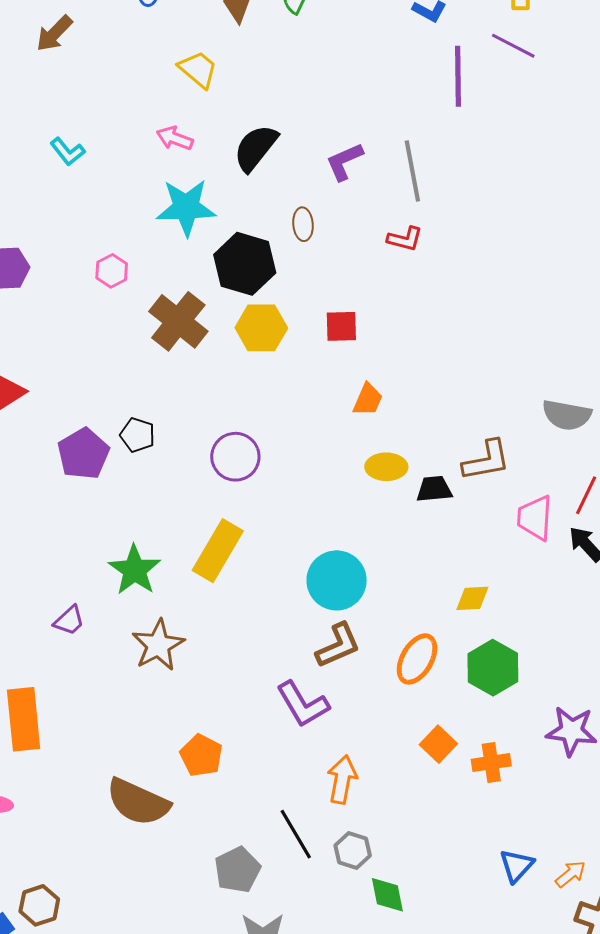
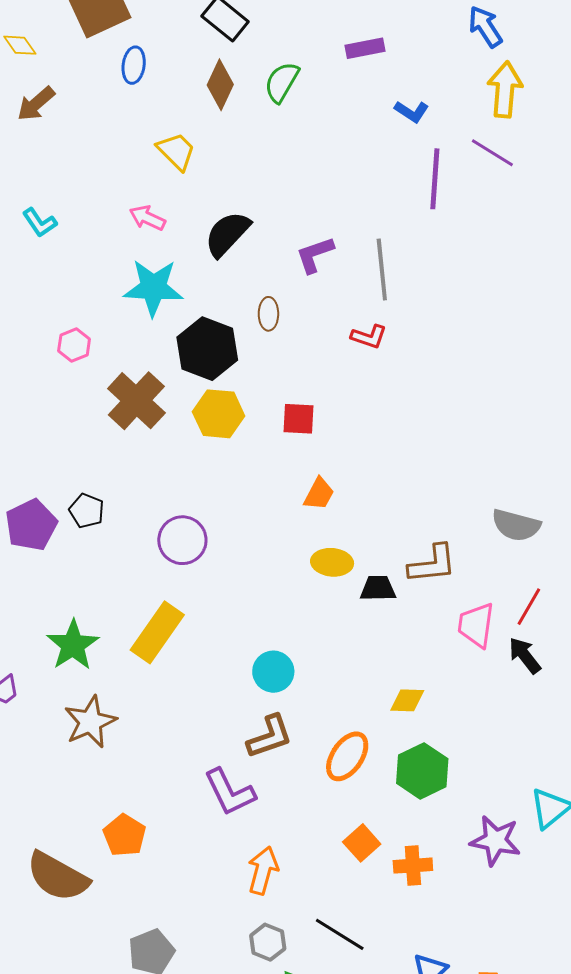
cyan circle: (337, 580) -> (273, 672), size x0.7
black line: (296, 834) -> (340, 934), moved, turned -32

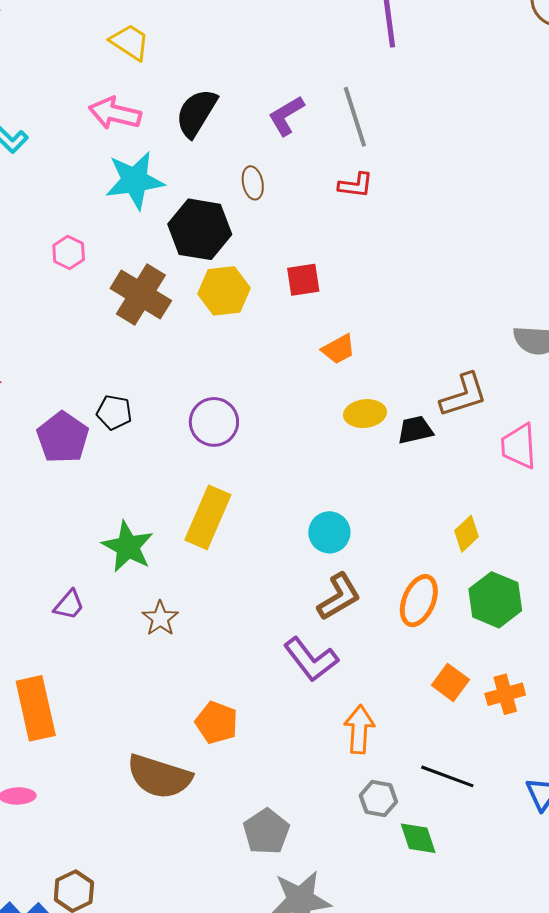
pink arrow: (147, 218) -> (115, 113), size x1.4
orange trapezoid: (319, 494) -> (338, 349), turned 45
yellow diamond: (407, 700) -> (466, 534), turned -33
brown star: (90, 722) -> (160, 618), size x0.7

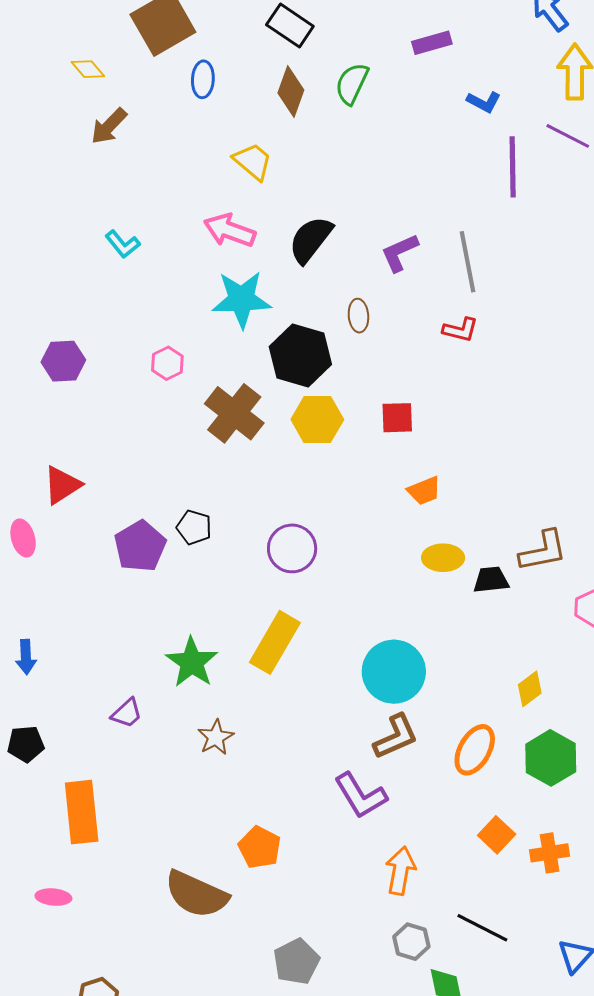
cyan circle: (329, 532) -> (394, 672), size x1.5

